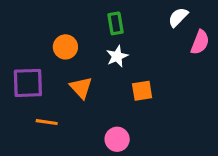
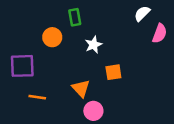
green rectangle: (116, 23) -> (75, 17), moved
orange triangle: (81, 88) -> (81, 88), moved

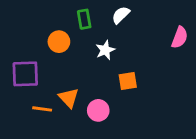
white semicircle: (142, 13) -> (121, 15), moved
orange triangle: (81, 88) -> (69, 98), moved
pink circle: (93, 111) -> (98, 110), moved

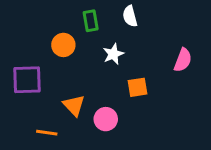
white semicircle: (121, 15) -> (130, 16), turned -60
pink semicircle: (180, 37) -> (183, 60), moved
orange line: (42, 109) -> (47, 133), moved

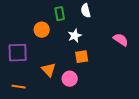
pink semicircle: (183, 60) -> (121, 40), turned -77
orange square: (138, 87) -> (82, 57), moved
orange line: (47, 133) -> (19, 87), moved

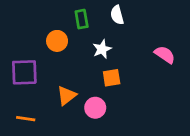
orange triangle: (49, 70) -> (67, 95), turned 35

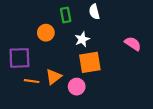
orange square: (112, 78) -> (90, 62), size x1.5
orange line: (26, 119) -> (32, 81), moved

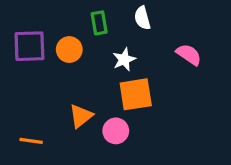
pink semicircle: (133, 44) -> (189, 54), moved
purple square: (19, 58) -> (29, 46), moved
orange line: (32, 81) -> (31, 141), moved

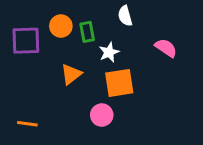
green rectangle: (99, 23) -> (87, 32), moved
orange circle: (69, 50) -> (61, 26), moved
orange triangle: (81, 116) -> (71, 74), moved

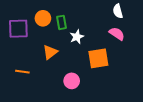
white semicircle: (125, 16) -> (118, 11), moved
orange square: (119, 83) -> (98, 58), moved
orange line: (27, 124) -> (22, 72), moved

